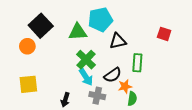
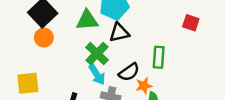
black triangle: (118, 41) -> (119, 33), moved
orange circle: (27, 46) -> (44, 38), moved

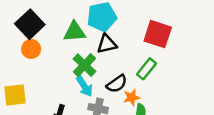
red square: (191, 23) -> (158, 34), moved, size x1.6
green rectangle: (159, 57) -> (146, 69), turned 35

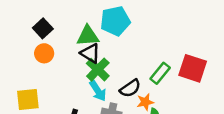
black square: (30, 24) -> (43, 28), size x0.7
red square: (158, 34) -> (193, 68), moved
black triangle: (107, 44) -> (90, 53), moved, turned 45

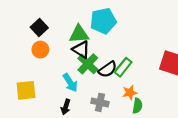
green rectangle: (160, 73) -> (123, 67), moved
black semicircle: (130, 88) -> (108, 69), moved
cyan arrow: (98, 91) -> (70, 83), moved

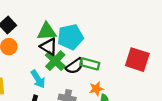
cyan pentagon: (103, 21) -> (70, 37), moved
green rectangle: (123, 67) -> (90, 64), turned 66

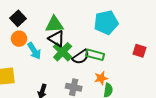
cyan pentagon: (70, 37) -> (106, 22), moved
red square: (137, 60) -> (139, 51), size x0.6
cyan arrow: (38, 79) -> (34, 51), moved

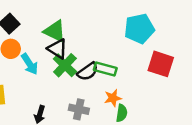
cyan pentagon: (106, 22) -> (139, 29), moved
green triangle: (54, 24) -> (55, 31), turned 30
red square: (139, 51) -> (161, 64), size x1.5

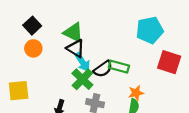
cyan arrow: (30, 64) -> (82, 62), moved
green cross: (65, 65) -> (82, 79), moved
orange star: (113, 98) -> (136, 93), moved

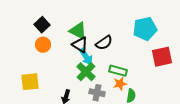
red square: (169, 62) -> (162, 57), turned -30
green rectangle: (119, 67) -> (118, 71), moved
black semicircle: (103, 69) -> (104, 43), moved
orange star: (136, 93) -> (120, 84), moved

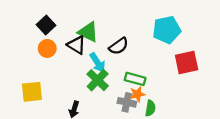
black triangle: (80, 45) -> (76, 45), moved
gray cross: (97, 93) -> (127, 102), moved

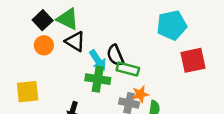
green triangle: (88, 32) -> (68, 19), moved
black semicircle: (119, 46) -> (115, 55), moved, turned 102
green rectangle: (135, 79) -> (128, 69), moved
green cross: (98, 80) -> (98, 79), turned -35

